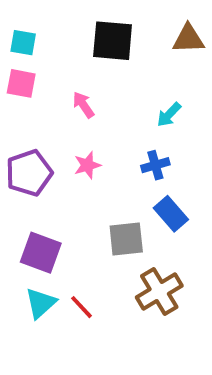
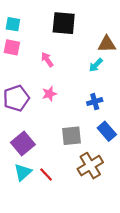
brown triangle: (188, 39) -> (107, 44), moved
blue cross: (155, 165) -> (95, 102), moved
blue rectangle: (171, 214) -> (107, 131), moved
purple square: (41, 253) -> (23, 144), turned 30

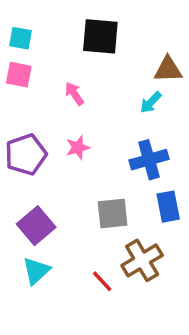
blue cross: (95, 102) -> (149, 160), size x1.5
blue rectangle: (107, 131) -> (168, 207), turned 30
red line: (46, 174) -> (102, 281), moved

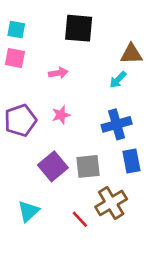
pink arrow: (74, 94) -> (58, 73), turned 114
purple square: (36, 226) -> (53, 166), moved

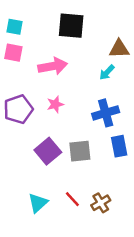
pink arrow: (58, 73) -> (53, 66), size x1.6
brown cross: (111, 203) -> (101, 203), moved, size x0.7
cyan triangle: (28, 211) -> (38, 203), moved

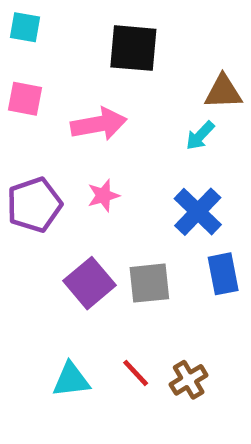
cyan square: (15, 27) -> (25, 27), moved
blue cross: (106, 113) -> (198, 212), turned -30
cyan triangle: (38, 203) -> (71, 380), turned 35

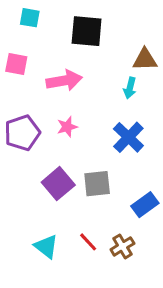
cyan square: (25, 27) -> (30, 18), moved
cyan arrow: (200, 136) -> (130, 88), turned -30
blue rectangle: (223, 274) -> (145, 205), moved, turned 65
cyan triangle: (71, 380) -> (46, 246), turned 45

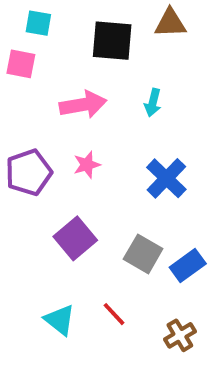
brown triangle: (145, 60) -> (170, 23), moved
pink square: (16, 64) -> (21, 64), moved
cyan arrow: (130, 88) -> (153, 103), moved
gray square: (97, 184) -> (143, 254), moved, turned 36
brown cross: (122, 246) -> (180, 335), moved

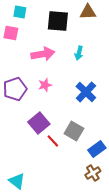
blue rectangle: (188, 266) -> (97, 149), moved
red line: (114, 314) -> (53, 141), moved
cyan triangle: (60, 320) -> (17, 181), moved

